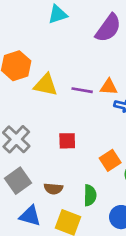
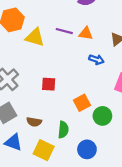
orange triangle: (109, 87) -> (86, 33), moved
purple line: (82, 90) -> (64, 31), moved

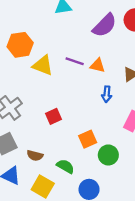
blue arrow: (96, 60) -> (107, 94), turned 72
red square: (49, 84) -> (53, 116), turned -32
green semicircle: (63, 130) -> (65, 166), turned -70

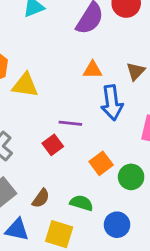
purple line: (75, 61) -> (70, 123), moved
blue arrow: (107, 94) -> (112, 103), size x1.6
brown semicircle: (35, 156) -> (41, 198), turned -56

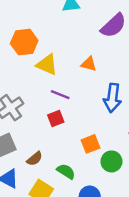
orange triangle: (93, 70) -> (89, 64), moved
purple line: (70, 123) -> (60, 95), moved

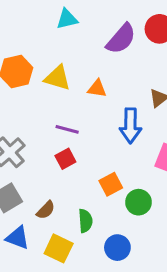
yellow triangle: (47, 65) -> (57, 78), moved
green semicircle: (66, 171) -> (85, 221), turned 60

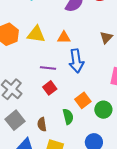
blue arrow: (130, 126) -> (76, 61), moved
brown semicircle: (46, 210) -> (42, 124), turned 136
green semicircle: (85, 221) -> (68, 117), moved

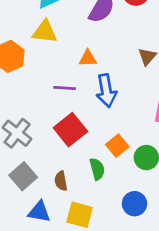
yellow triangle: (36, 34) -> (45, 32), moved
purple line: (48, 68) -> (65, 88), moved
red square: (50, 88) -> (70, 130), size x1.6

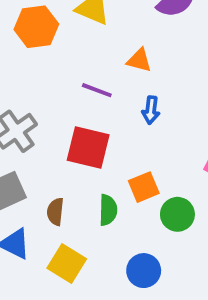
blue arrow: (106, 91) -> (151, 110), size x0.6
red square: (70, 130) -> (88, 147), turned 36

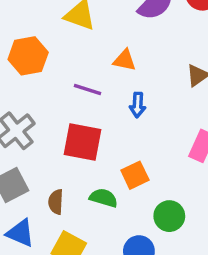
orange hexagon: (36, 27) -> (28, 56), moved
green semicircle: (108, 210) -> (104, 198), turned -72
green circle: (177, 214) -> (169, 216), moved

